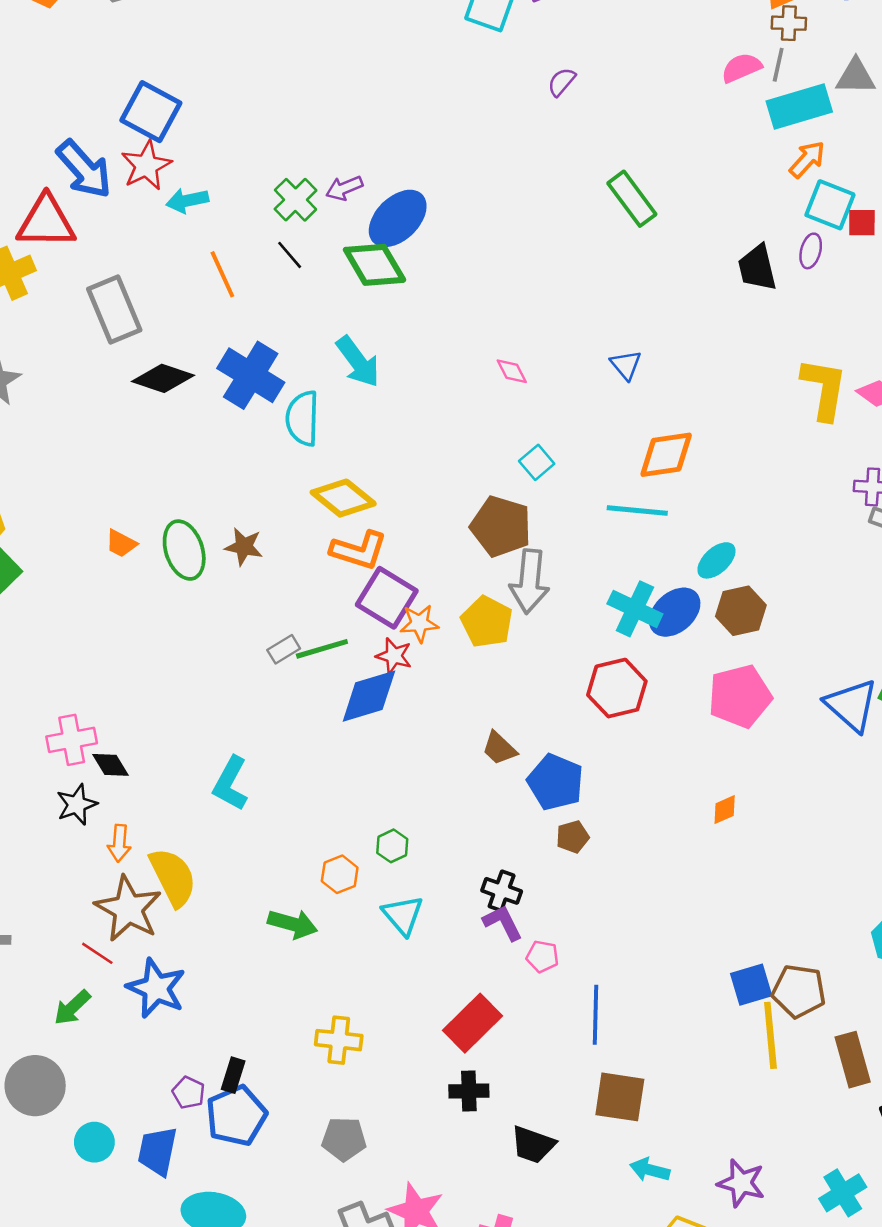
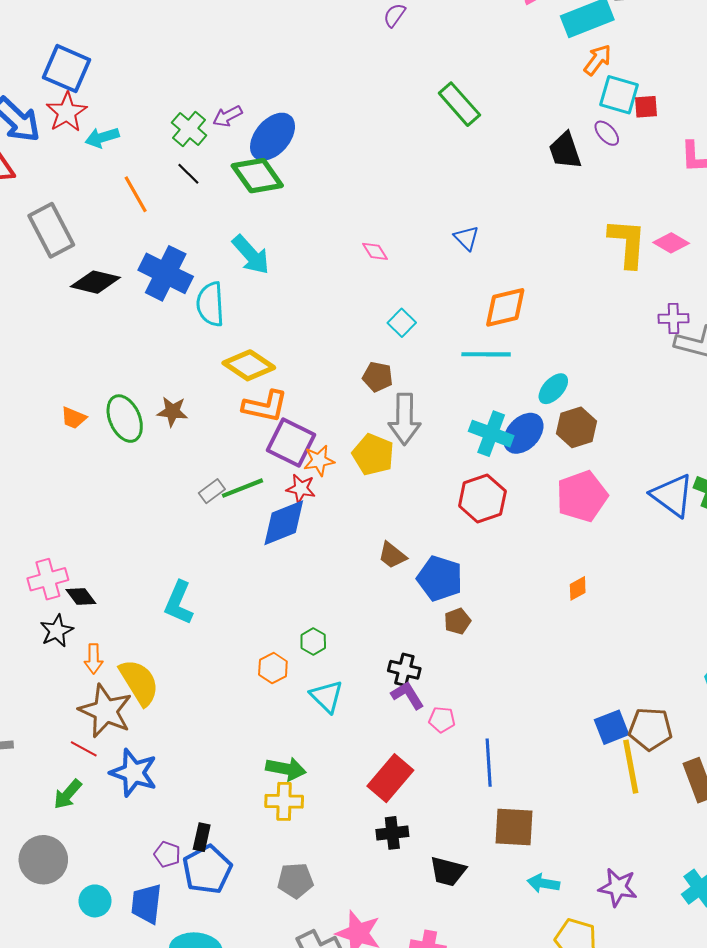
purple ellipse: (811, 251) -> (607, 133), turned -52
brown pentagon: (501, 526) -> (378, 377), size x0.6
green arrow: (293, 924) -> (286, 769), moved

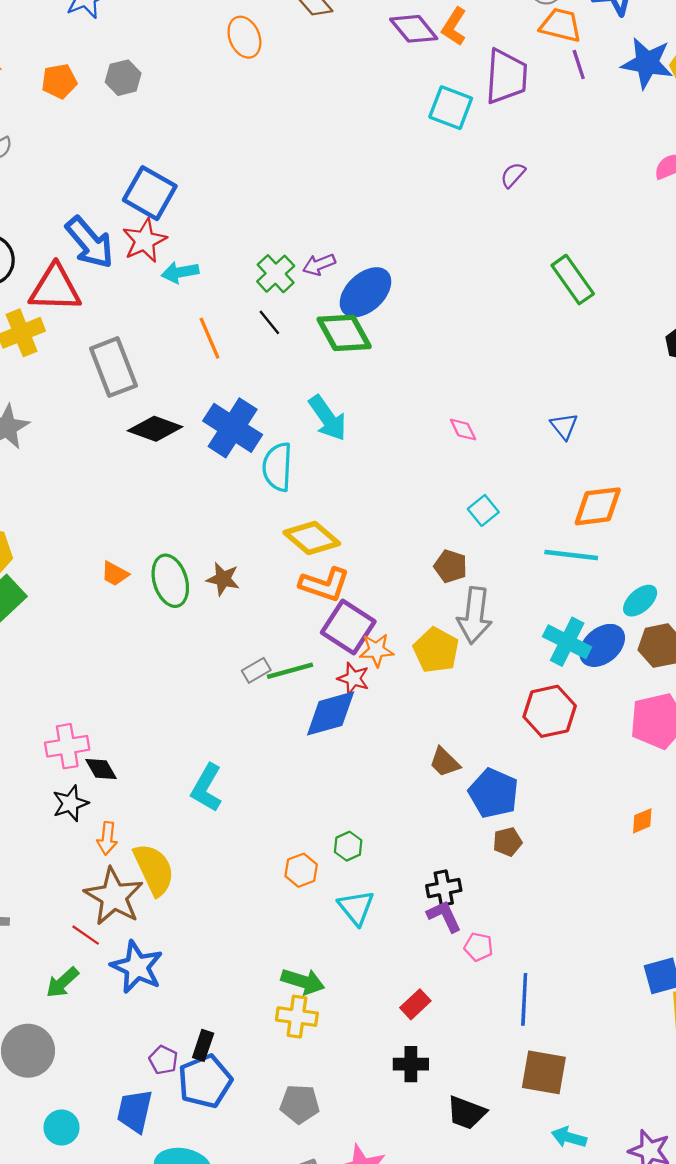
black cross: (404, 670) -> (444, 888), turned -32
red rectangle: (390, 778) -> (415, 1004), size x0.6
cyan circle: (95, 901) -> (62, 1127), moved

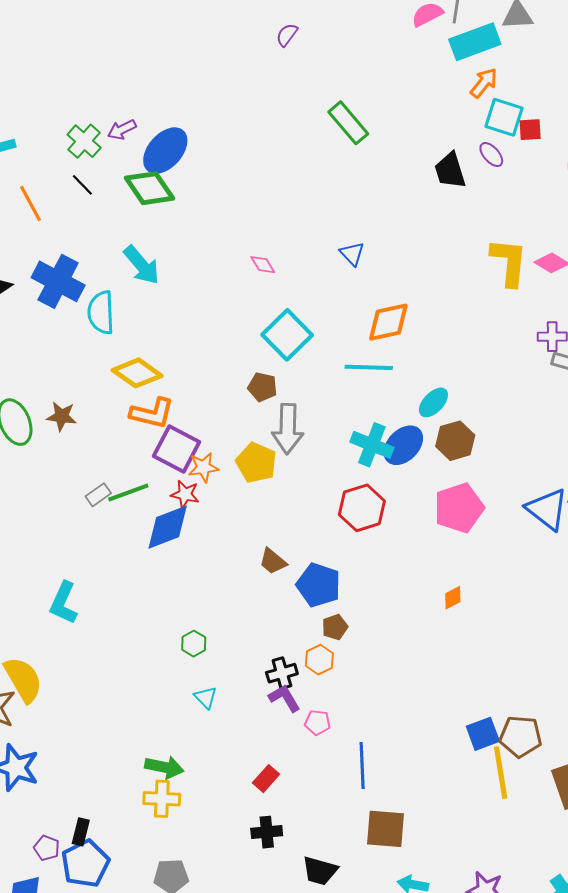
cyan square: (483, 510) -> (287, 335), size x1.8
orange hexagon: (301, 870) -> (319, 660), moved
cyan triangle: (356, 908) -> (206, 697), size x0.7

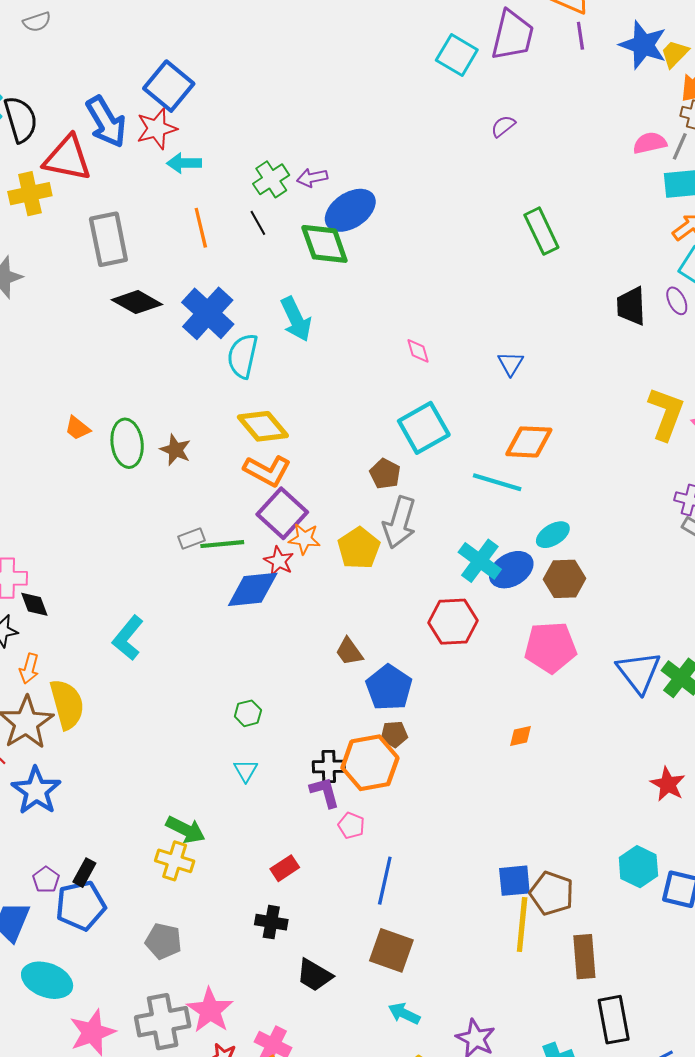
orange hexagon: (319, 660) -> (370, 763), size x1.8

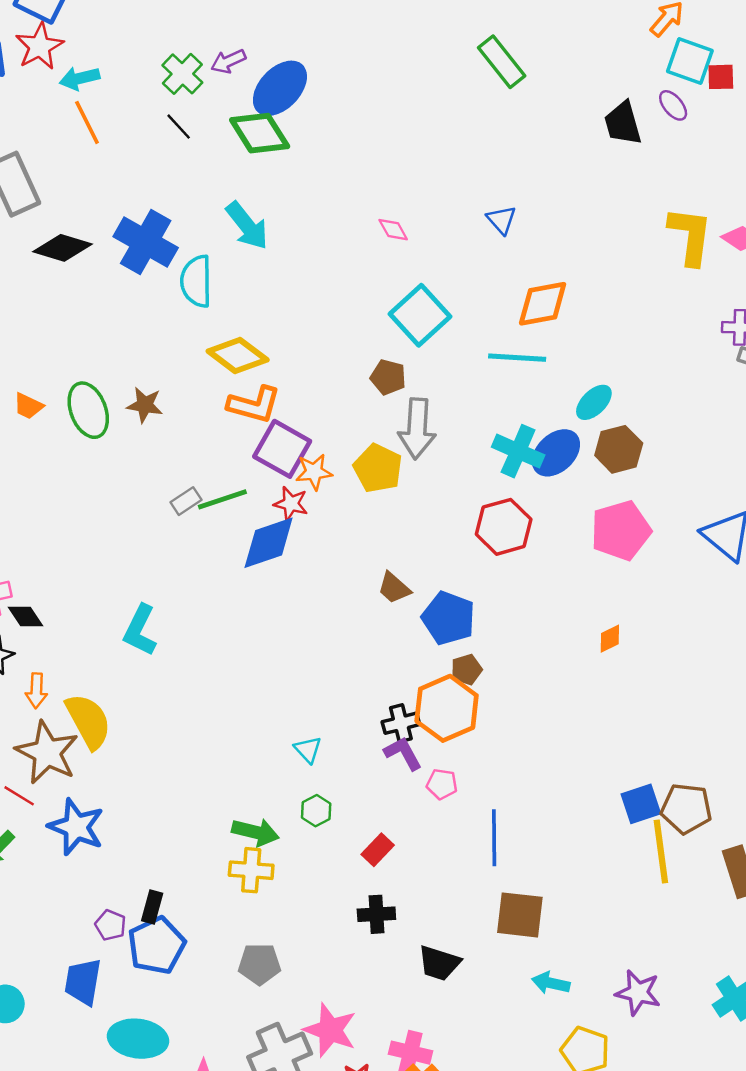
orange line: (201, 228) -> (87, 122), moved
green hexagon: (248, 713) -> (316, 811), moved

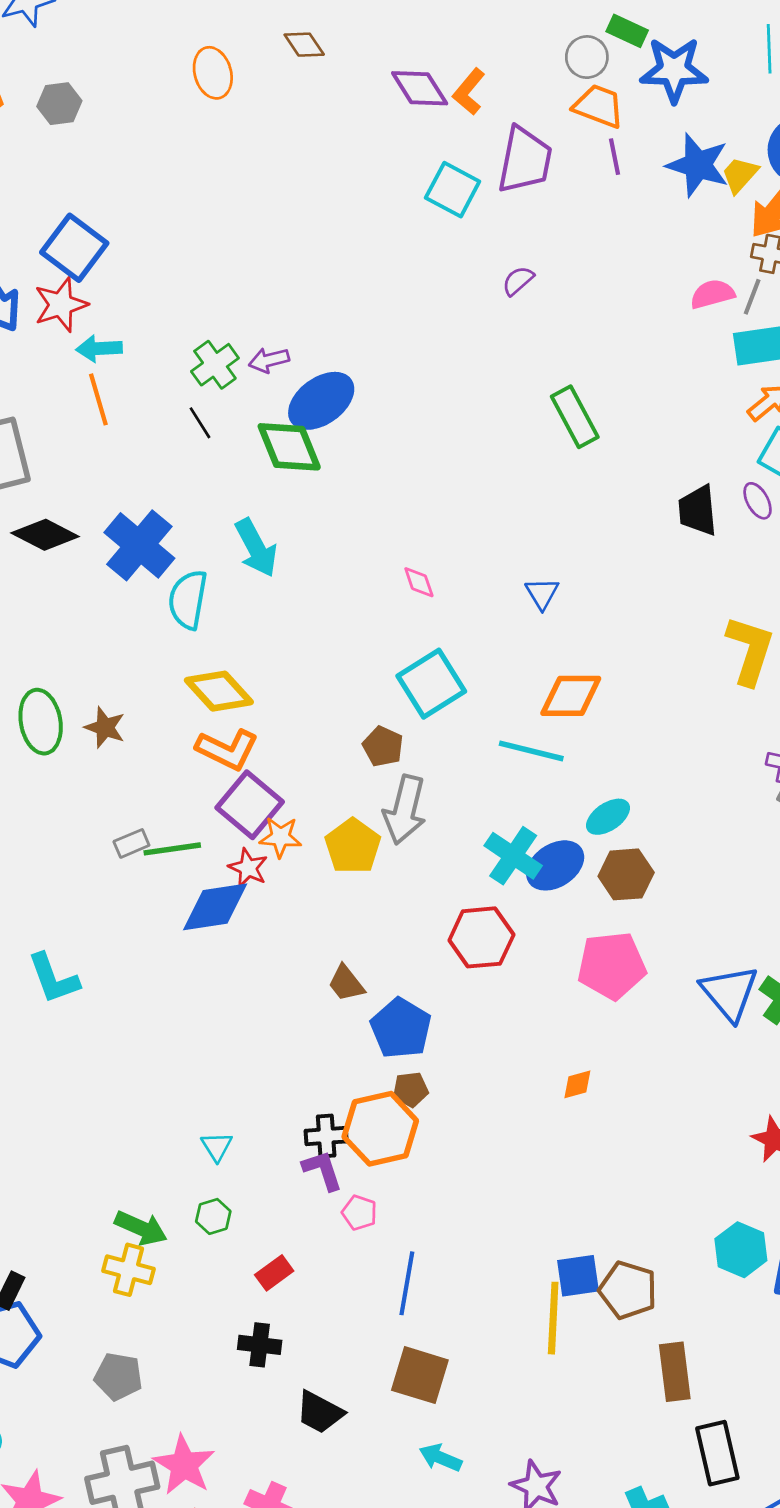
cyan L-shape: (140, 630) -> (53, 978), turned -57
yellow line: (661, 851) -> (553, 1318), moved

